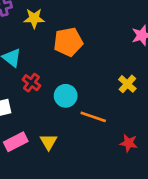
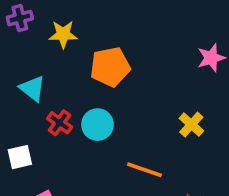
cyan circle: (66, 96) -> (97, 125), moved

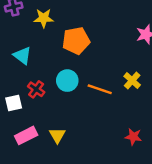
red cross: (60, 123) -> (36, 89), moved
orange line: (144, 170) -> (100, 89), moved

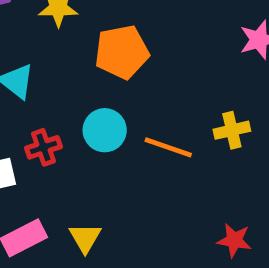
yellow cross: (132, 81) -> (232, 130), turned 35
red cross: (36, 89) -> (43, 147), turned 35

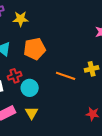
orange pentagon: (122, 52) -> (35, 49), moved
cyan circle: (105, 130) -> (30, 88), moved

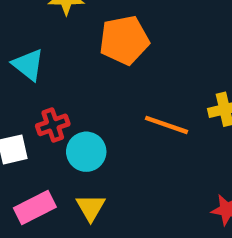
orange pentagon: (35, 49) -> (124, 40), moved

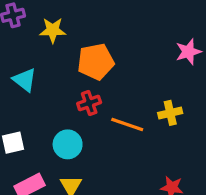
red cross: (53, 125) -> (89, 103), moved

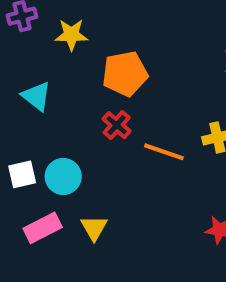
red cross: (89, 103) -> (117, 125), turned -30
cyan circle: (68, 144) -> (63, 176), moved

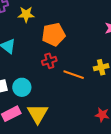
red cross: (117, 125) -> (49, 61), turned 32
yellow triangle: (94, 228) -> (38, 114), size x1.5

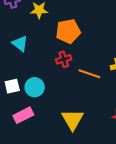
yellow triangle: (38, 114) -> (73, 120), moved

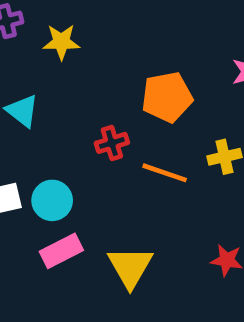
orange pentagon: (68, 31) -> (167, 97), moved
pink rectangle: (23, 115) -> (61, 251), moved

